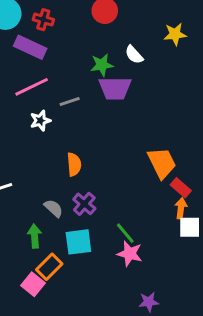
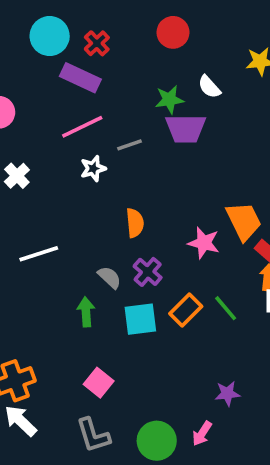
red cross: (43, 20) -> (97, 43), turned 30
green line: (125, 233) -> (226, 308), moved
pink star: (130, 254) -> (204, 243), moved
orange rectangle: (49, 267) -> (186, 310), moved
pink square: (33, 284) -> (99, 383), moved

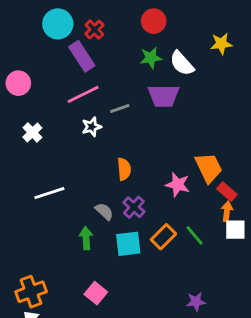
purple rectangle: (80, 78) -> (82, 56), turned 32
white semicircle: (209, 87) -> (182, 63), size x1.4
green star: (169, 100) -> (151, 58), moved

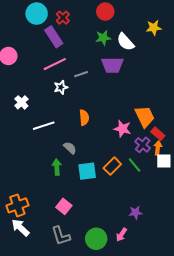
white cross: (32, 132) -> (21, 102), moved
white line: (49, 193) -> (44, 126), moved
purple cross: (134, 207) -> (143, 145), moved

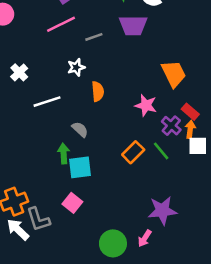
white star: (61, 87) -> (76, 67), moved
orange trapezoid: (145, 117) -> (174, 74), moved
cyan square: (87, 171) -> (80, 167), moved
purple star: (136, 212) -> (162, 210), size x1.6
gray L-shape: (61, 236) -> (38, 219), moved

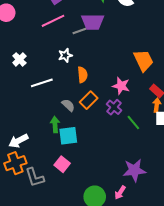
purple trapezoid: (133, 26) -> (93, 22), moved
purple cross: (171, 126) -> (114, 107), moved
orange rectangle: (133, 152) -> (89, 100), moved
white arrow: (18, 229) -> (18, 141), moved, turned -72

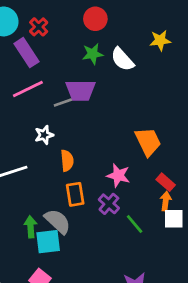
orange rectangle: (89, 100) -> (75, 194), turned -54
gray semicircle: (68, 105) -> (58, 221), moved, size x1.5

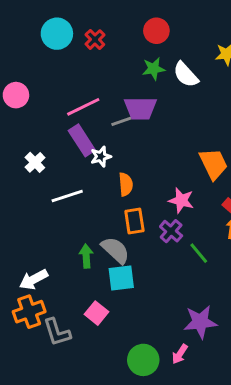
purple rectangle: (26, 53) -> (82, 140), moved
cyan square: (48, 242) -> (121, 278), moved

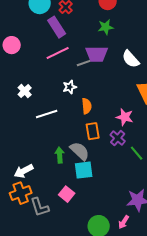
white semicircle: (186, 75) -> (131, 59), moved
purple rectangle: (82, 140) -> (57, 27), moved

